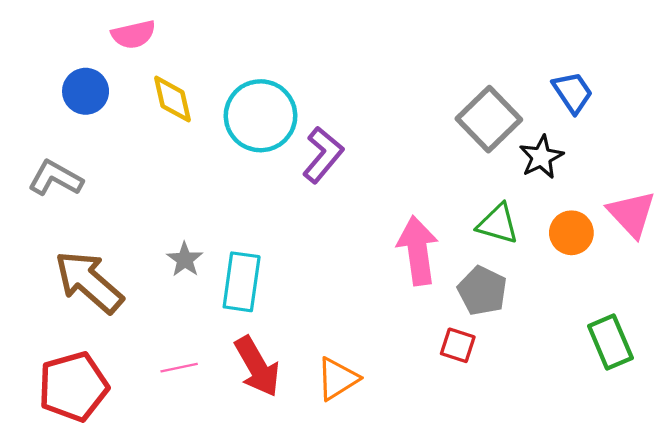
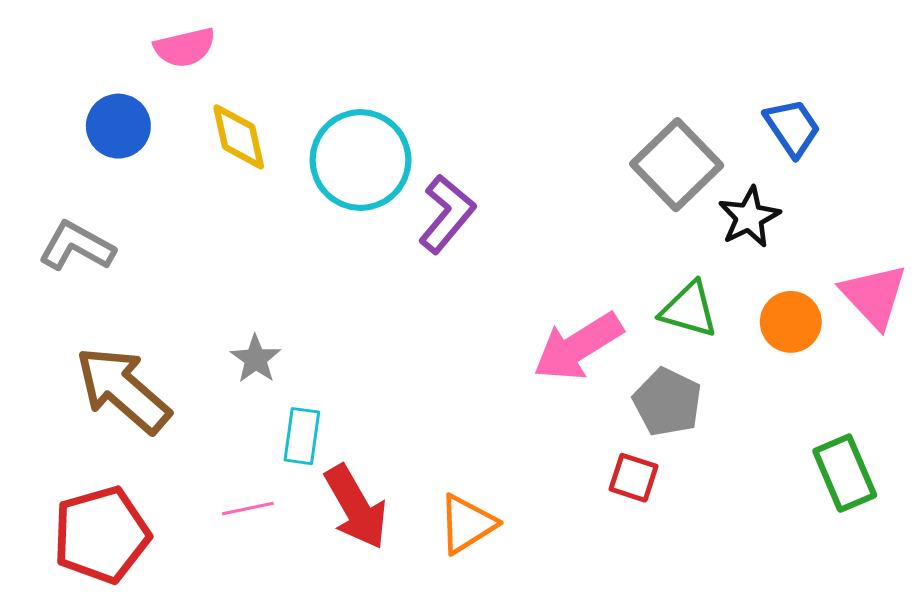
pink arrow: (418, 251) -> (578, 347), turned -114
cyan rectangle: (242, 282) -> (302, 436), moved, size x0.7

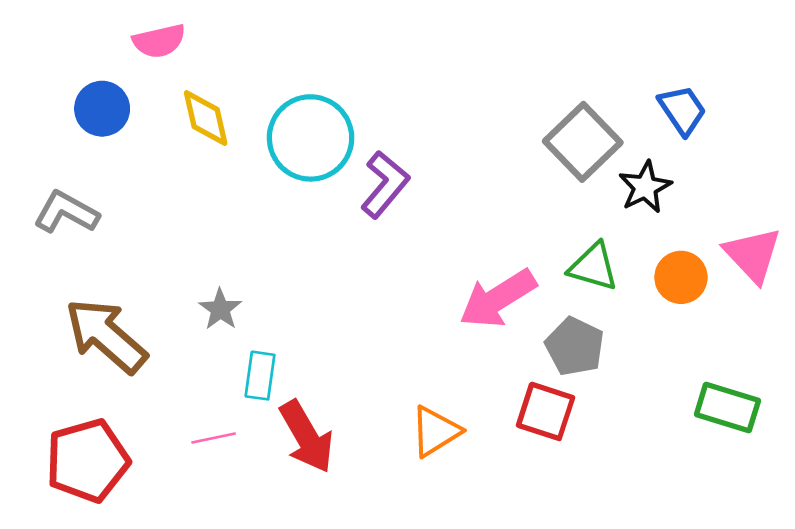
green rectangle: (845, 473) -> (727, 407), turned -50
red square: (633, 478) -> (546, 411), size x1.4
orange triangle: (467, 524) -> (435, 431), moved

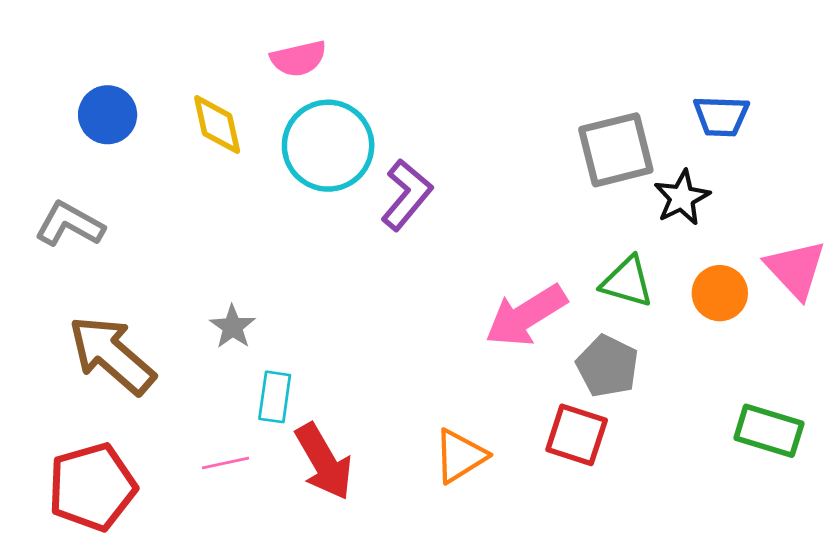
pink semicircle: (159, 41) -> (299, 59), moved
blue trapezoid: (682, 110) -> (721, 116), turned 126
gray square: (583, 142) -> (616, 150), turned 30

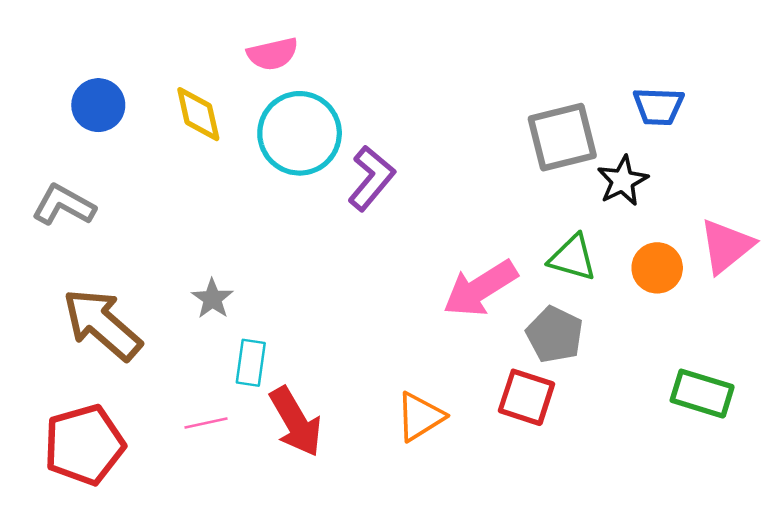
pink triangle: (796, 269) -> (726, 246), turned 34

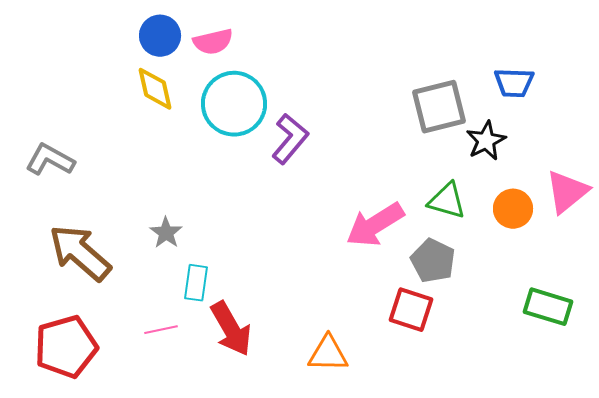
blue circle: (98, 105) -> (160, 36), moved
orange triangle: (420, 417) -> (328, 354), moved, turned 33

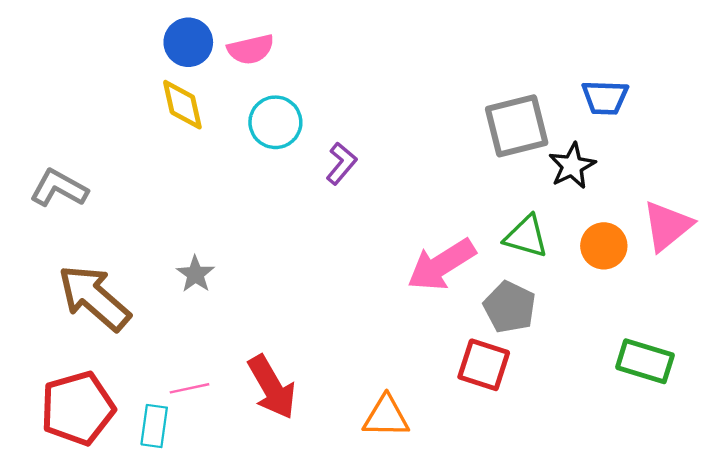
cyan circle: (234, 104) -> (275, 122), size x0.7
purple L-shape: (290, 139) -> (341, 163), size x0.7
cyan rectangle: (196, 283) -> (154, 426), moved

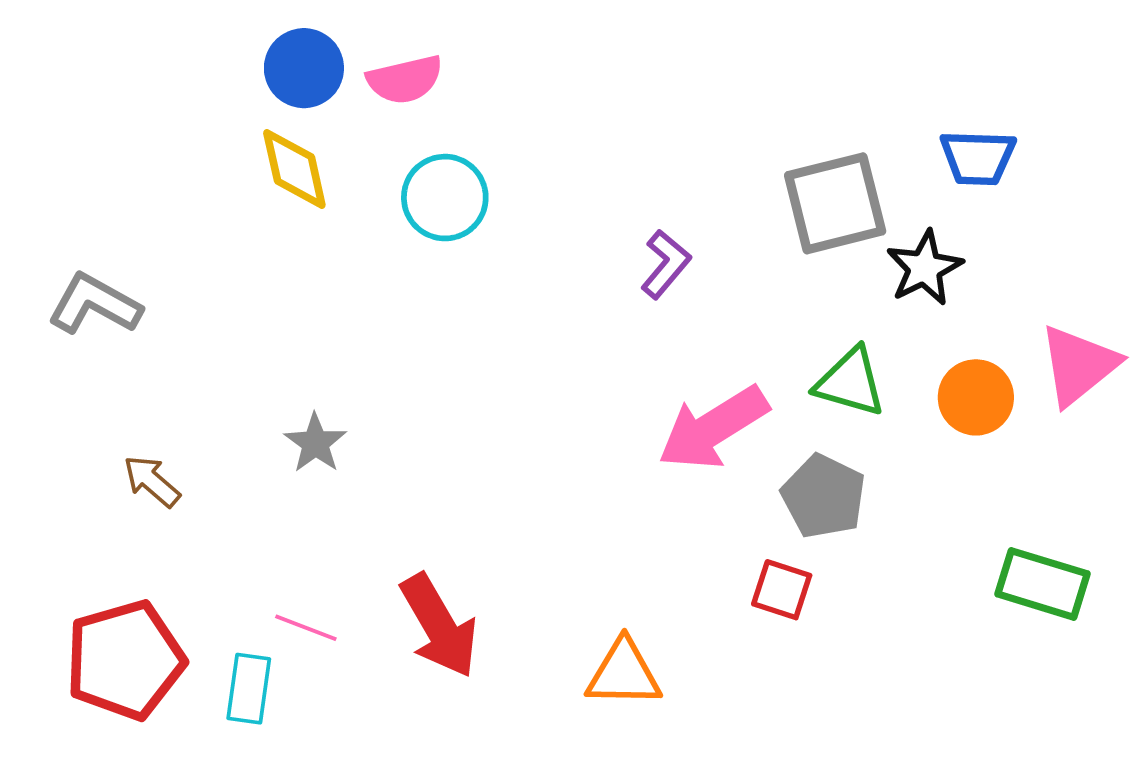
purple L-shape: (341, 163) -> (666, 264), moved
brown arrow: (94, 298) -> (152, 481), size x0.5
red square: (484, 365) -> (782, 590), size x0.7
pink line: (189, 388) -> (306, 628), turned 33

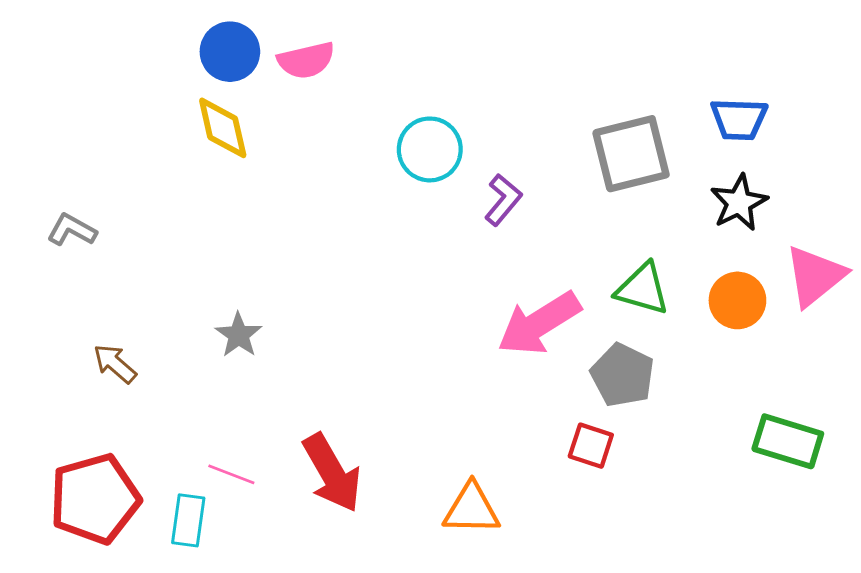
cyan circle: (445, 198) -> (430, 149), moved
black star: (924, 268) -> (739, 203), moved
gray L-shape: (95, 304) -> (72, 230), size x0.7

